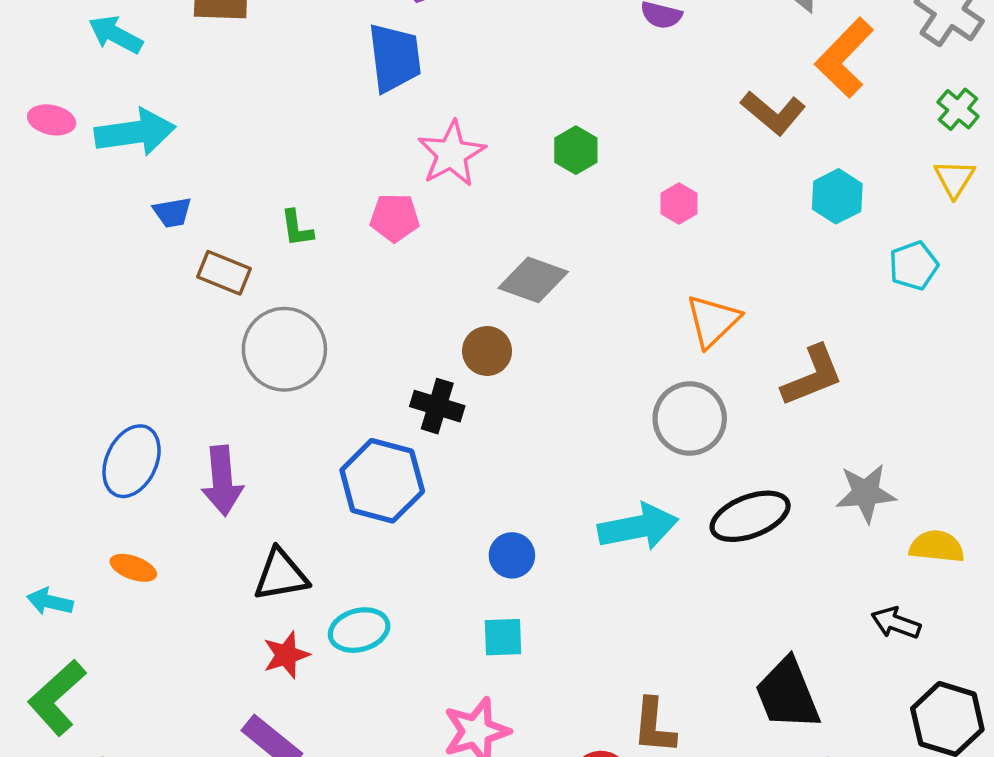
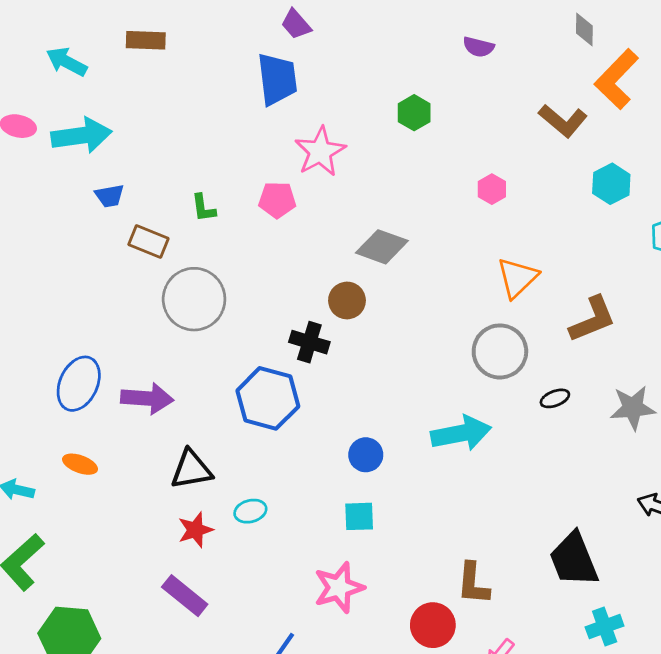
green hexagon: (576, 150) -> (414, 113), moved
purple arrow: (222, 481) -> (147, 398), turned -81
black ellipse: (750, 516) -> (555, 398), moved, size x0.5
cyan ellipse: (359, 630) -> (250, 511), size x0.7

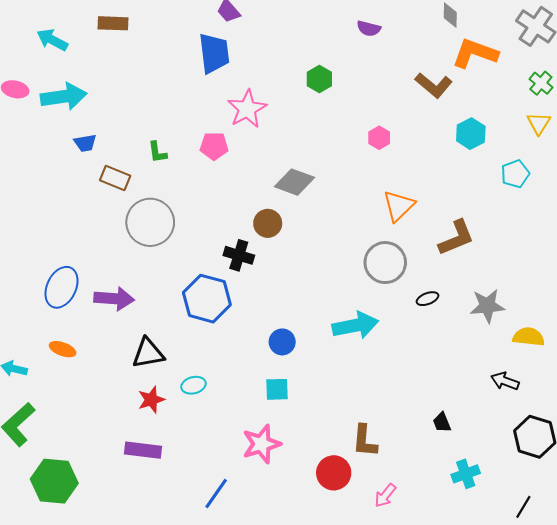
orange L-shape: (617, 79) -> (475, 53), turned 66
black trapezoid: (574, 559) -> (442, 422), size x0.5
purple rectangle: (185, 596) -> (143, 450), turned -32

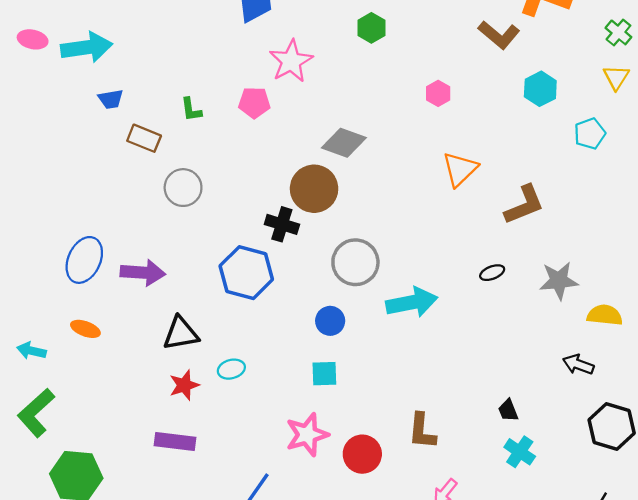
gray circle: (150, 222) -> (183, 188), size x0.7
brown circle: (268, 223) -> (314, 189), size x1.5
gray circle: (385, 263) -> (355, 262), moved
red circle: (334, 473) -> (362, 454), moved
cyan cross: (466, 474) -> (520, 452), moved, turned -36

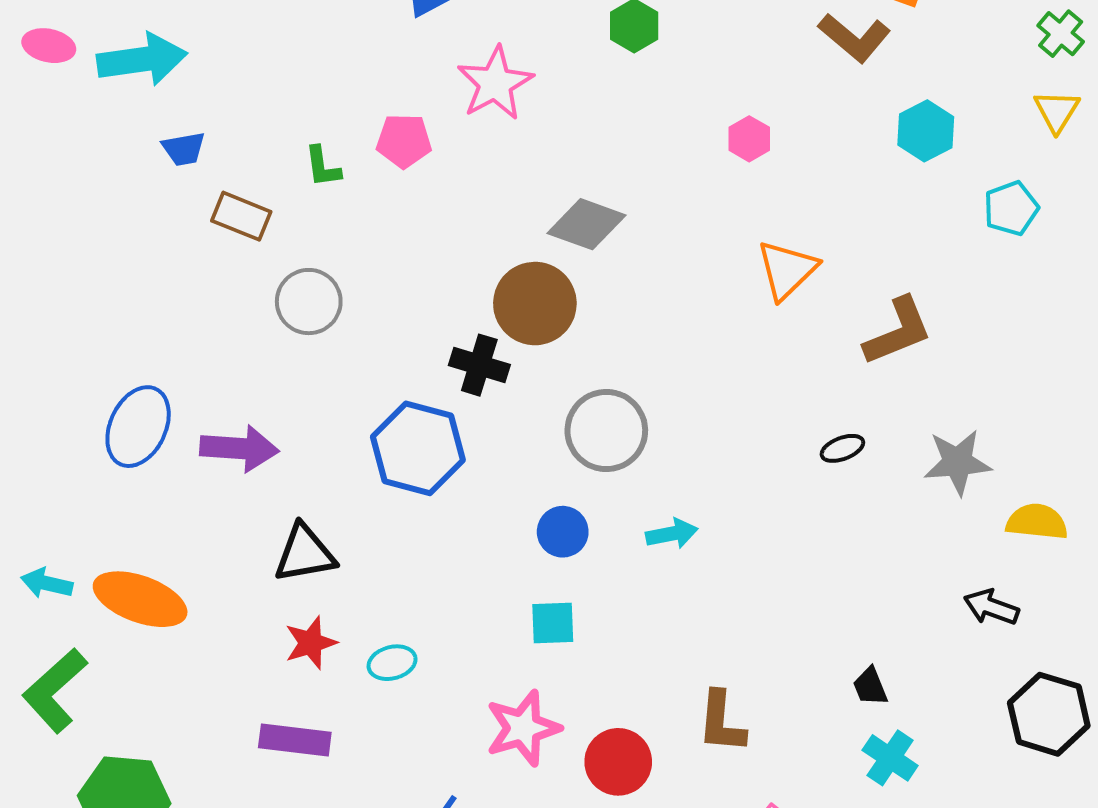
pink pentagon: (254, 103) -> (404, 141), moved
cyan arrow: (412, 302) -> (672, 534), moved, size x0.6
orange ellipse: (85, 329) -> (140, 599), moved, size x1.8
cyan ellipse: (231, 369) -> (392, 663), moved

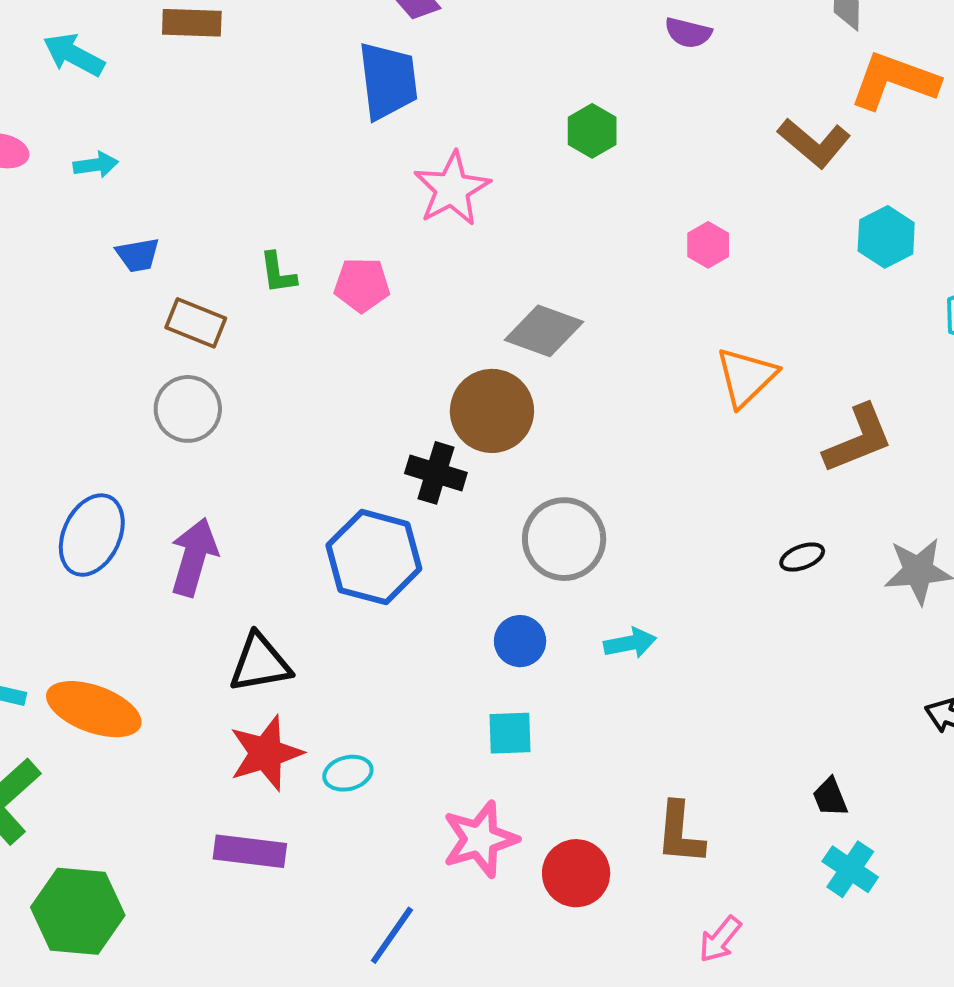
cyan arrow: (142, 59) -> (96, 165), size x0.5
pink pentagon: (404, 141) -> (362, 285), moved
gray circle: (309, 302) -> (188, 409), moved
purple arrow: (239, 448) -> (194, 557), turned -78
red star: (311, 643) -> (266, 753), size x1.4

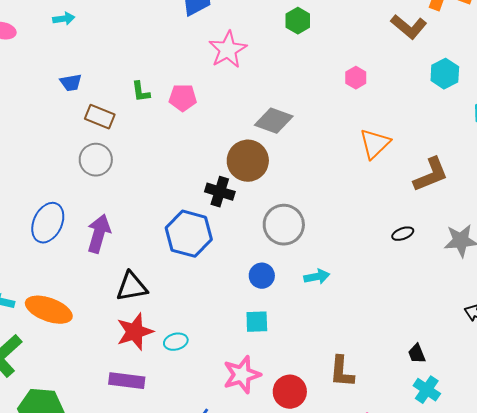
cyan arrow: (96, 165) -> (64, 19), moved

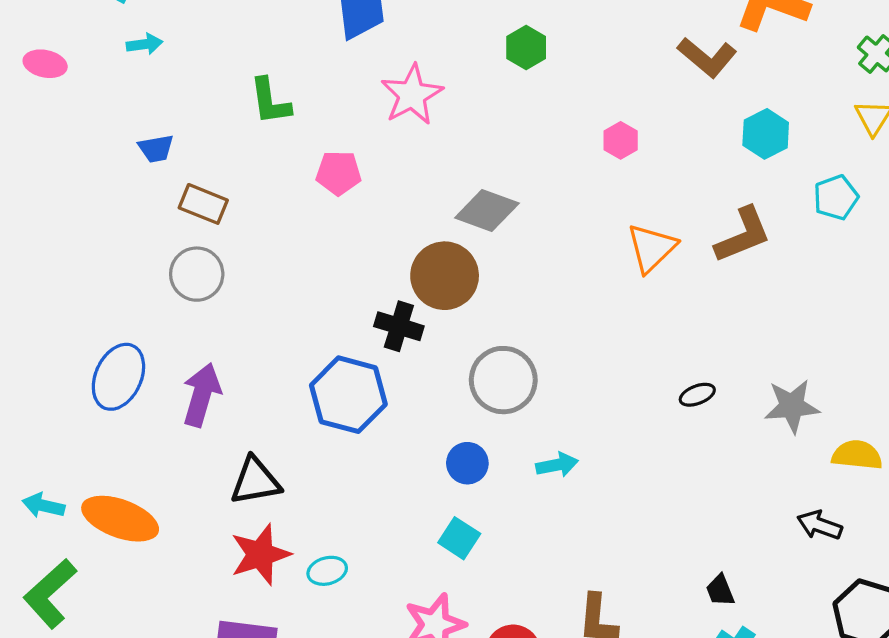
green L-shape: (141, 92) -> (270, 101), moved, size x1.4
brown L-shape: (431, 175) -> (743, 235), moved
cyan square: (257, 322) -> (459, 538), turned 35

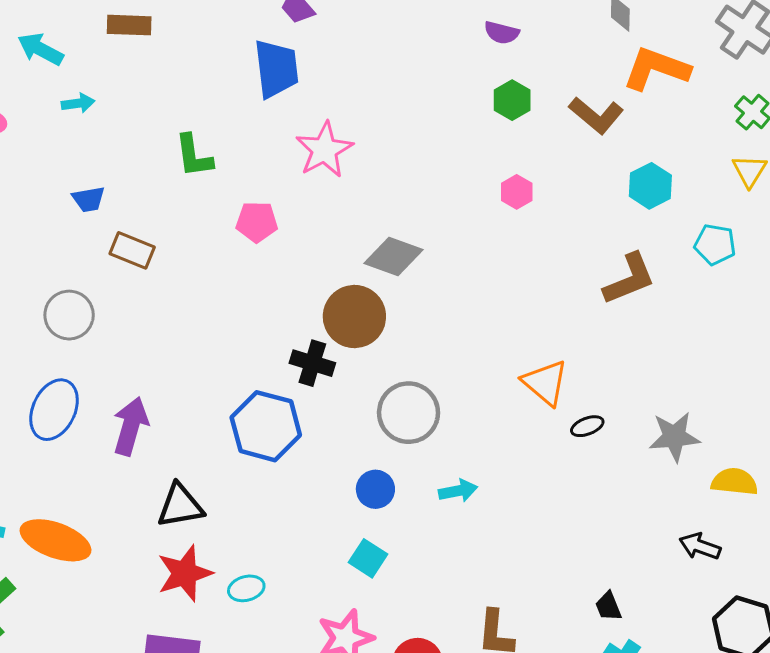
green hexagon: (526, 47) -> (512, 100), moved
cyan pentagon: (836, 197) -> (715, 244), turned 30
orange triangle: (652, 248) -> (545, 383), moved, turned -36
gray circle: (197, 274) -> (69, 315), moved

